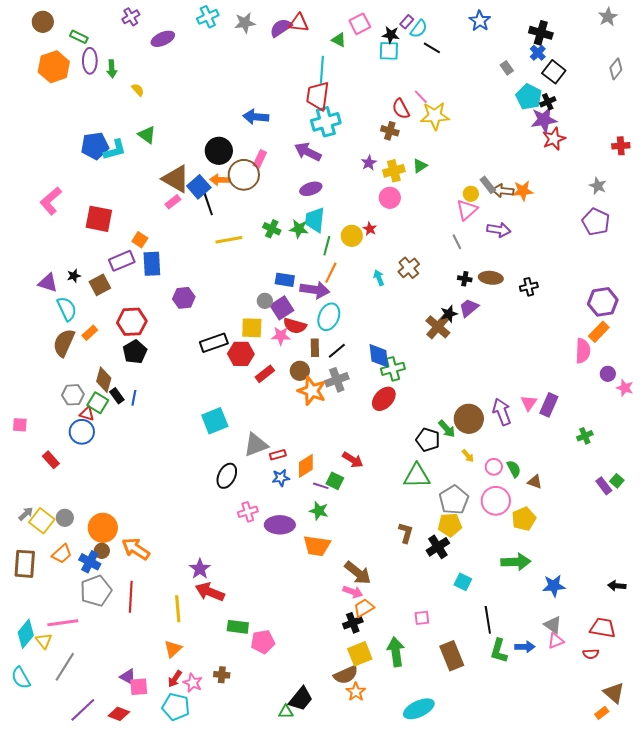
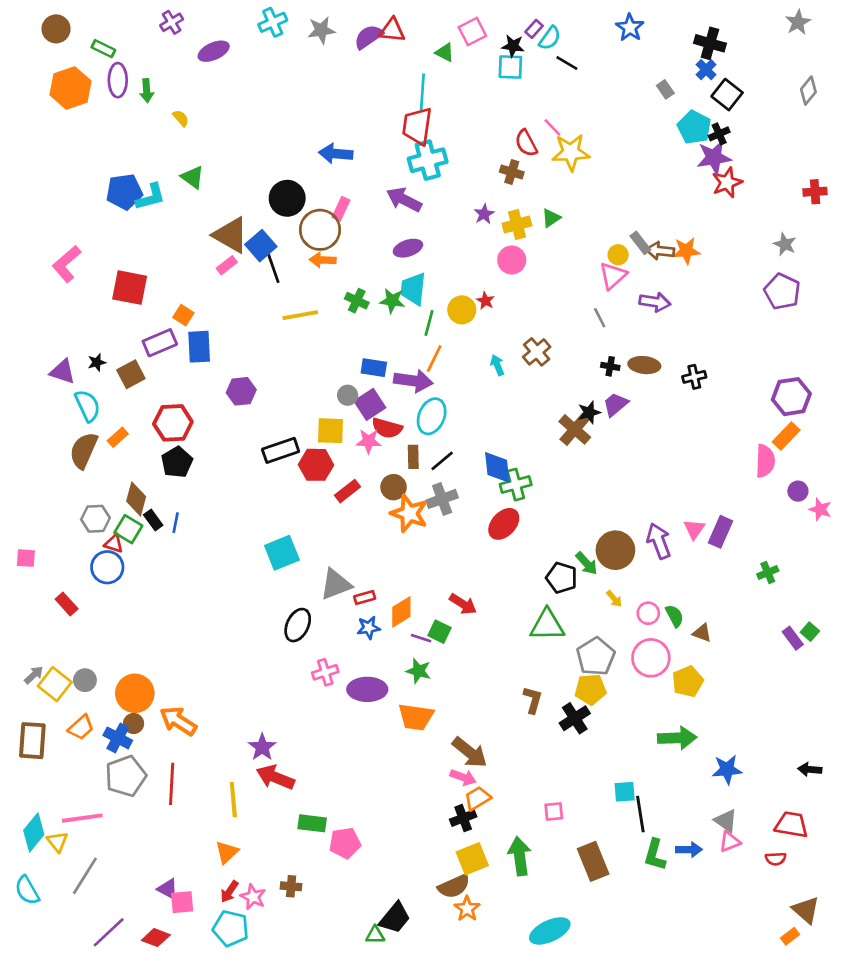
orange arrow: (220, 180) -> (323, 260), moved
cyan square: (463, 582) -> (625, 792), moved, turned -30

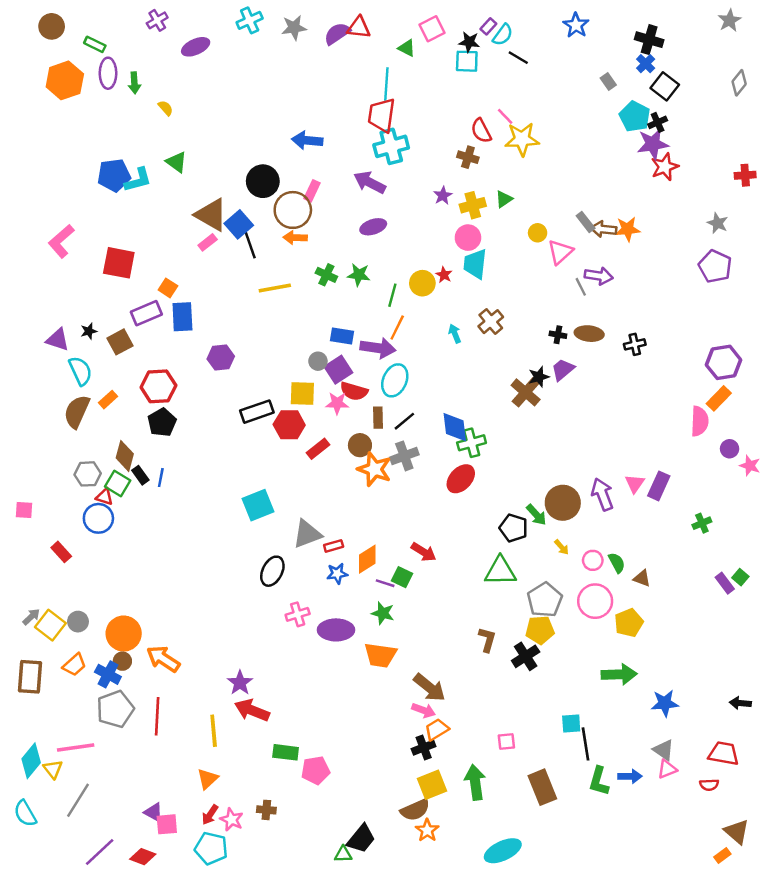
yellow circle: (618, 255) -> (538, 233), moved
cyan trapezoid: (413, 289) -> (475, 264), moved
gray line: (600, 318) -> (581, 287), moved

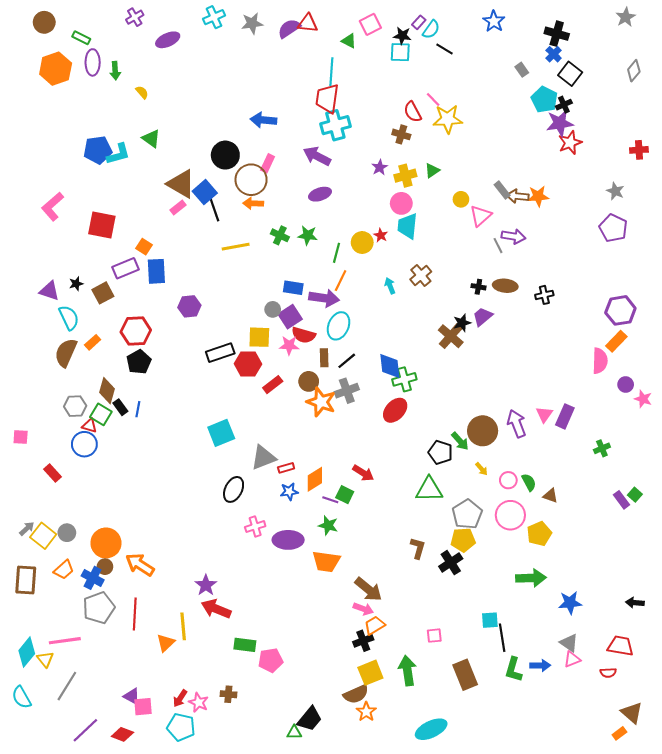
orange triangle: (208, 779) -> (166, 643), moved

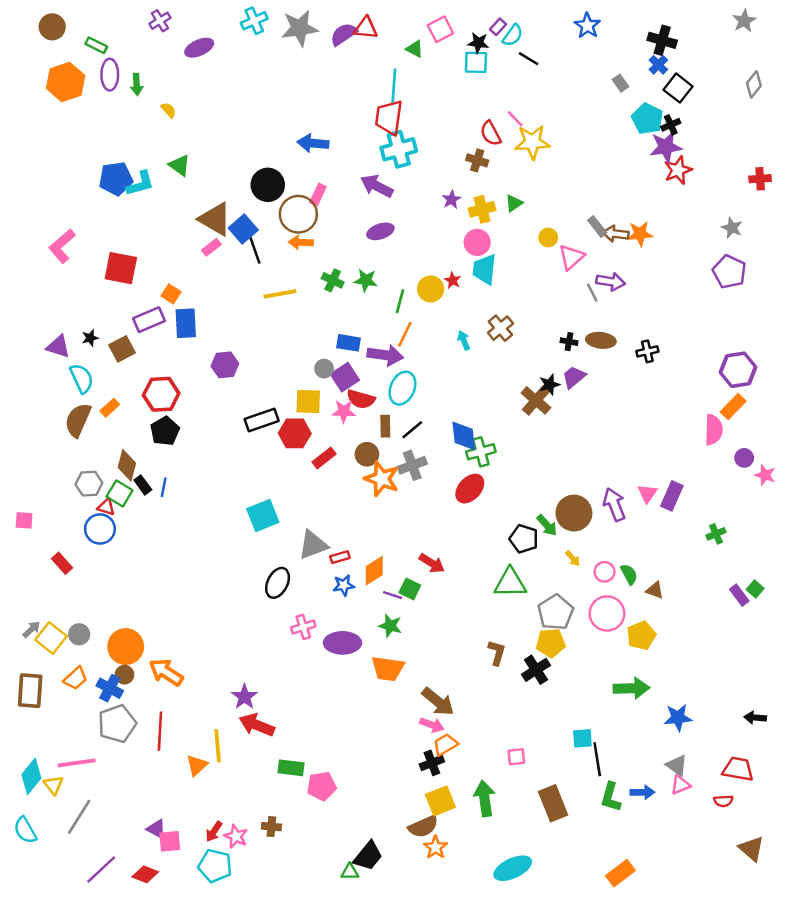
gray star: (252, 23) -> (300, 28), size x1.4
orange rectangle: (619, 733) -> (620, 873), moved, size x1.6

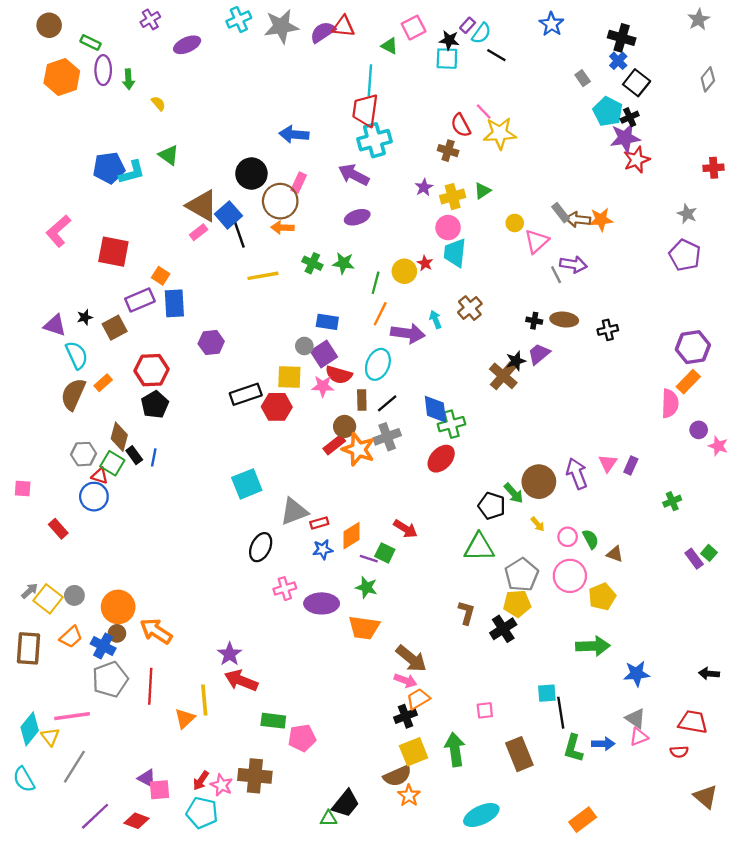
purple arrow: (385, 355) -> (408, 333), moved
red rectangle: (324, 458) -> (334, 445), moved
purple rectangle: (672, 496) -> (631, 466), size x0.7
brown cross: (271, 827) -> (255, 776), size x1.8

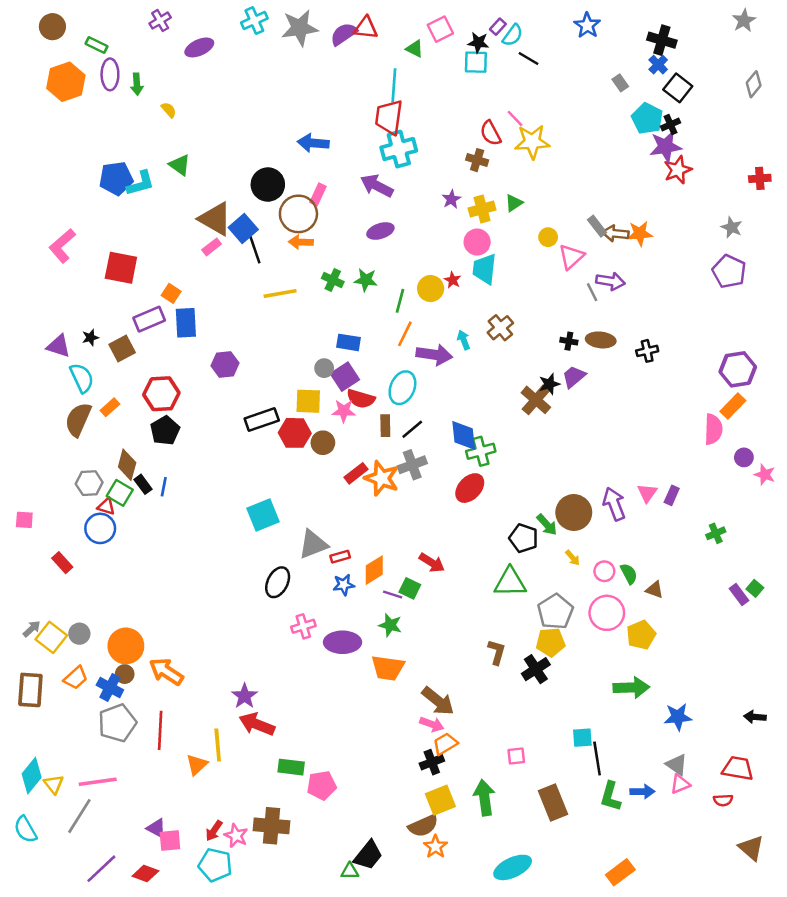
brown circle: (345, 426) -> (323, 443), moved
pink line: (72, 716) -> (98, 782), moved

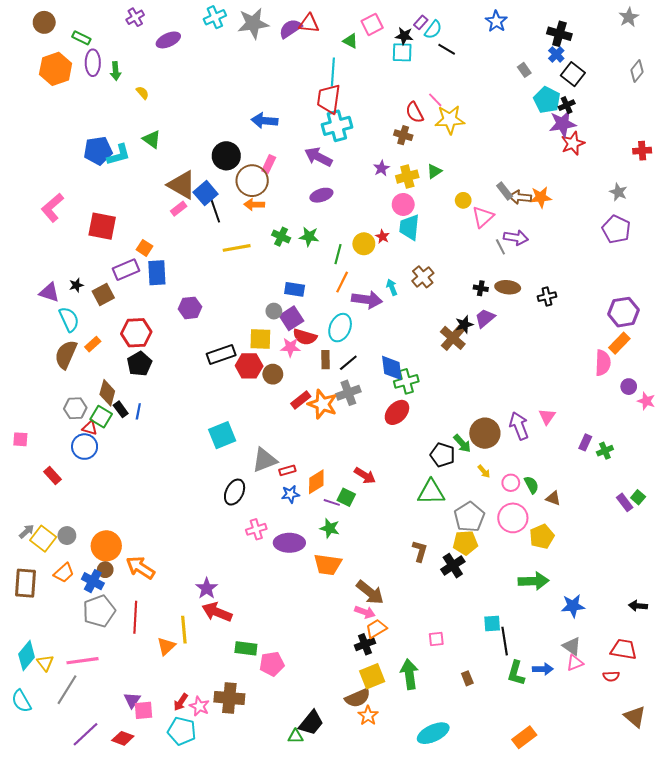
purple rectangle: (672, 495) -> (585, 442), moved
brown rectangle: (553, 803) -> (467, 678), size x0.5
purple triangle: (156, 828) -> (132, 700), turned 36

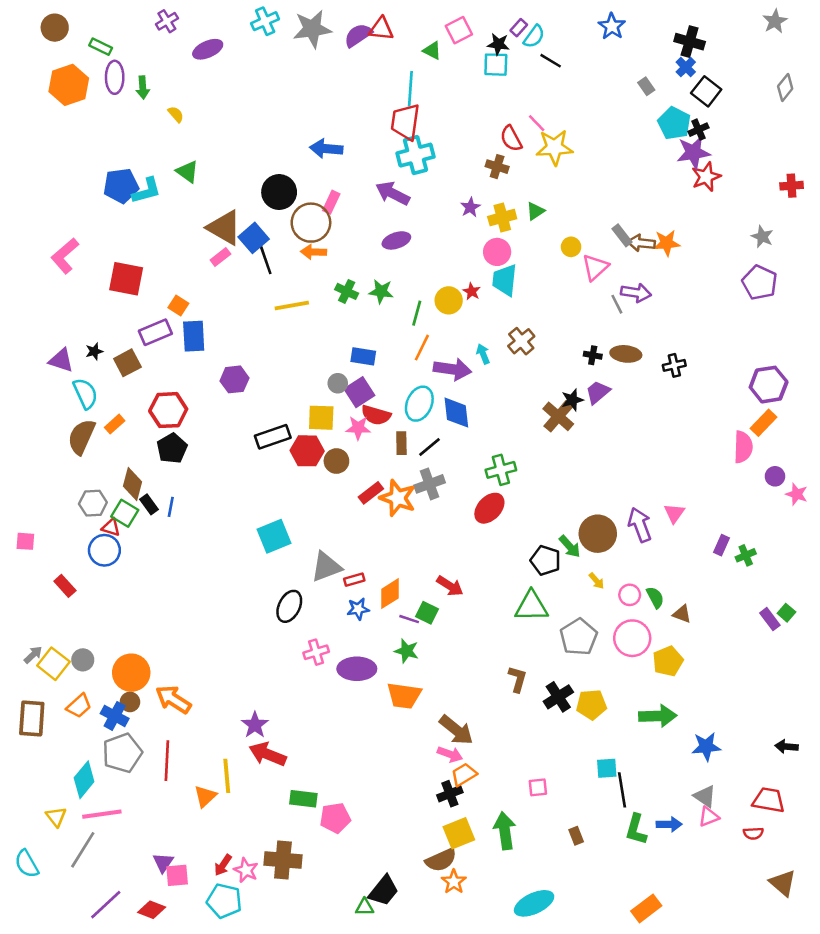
blue diamond: (392, 368) -> (456, 413), moved
yellow pentagon: (465, 543) -> (591, 704), moved
cyan diamond: (27, 656) -> (84, 780), moved

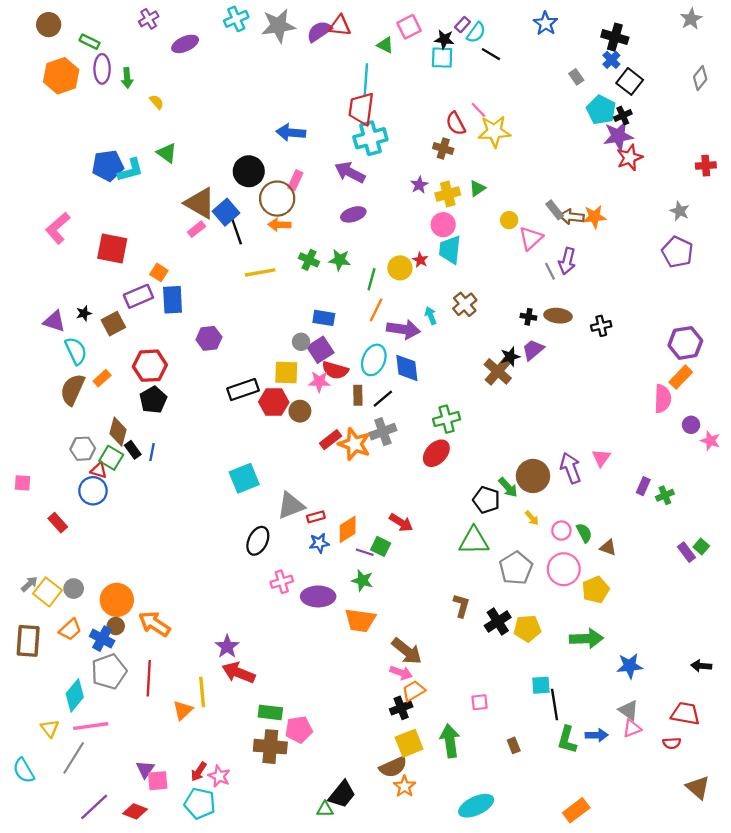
purple arrow: (636, 293) -> (567, 261), turned 95
brown cross: (283, 860) -> (270, 747), moved

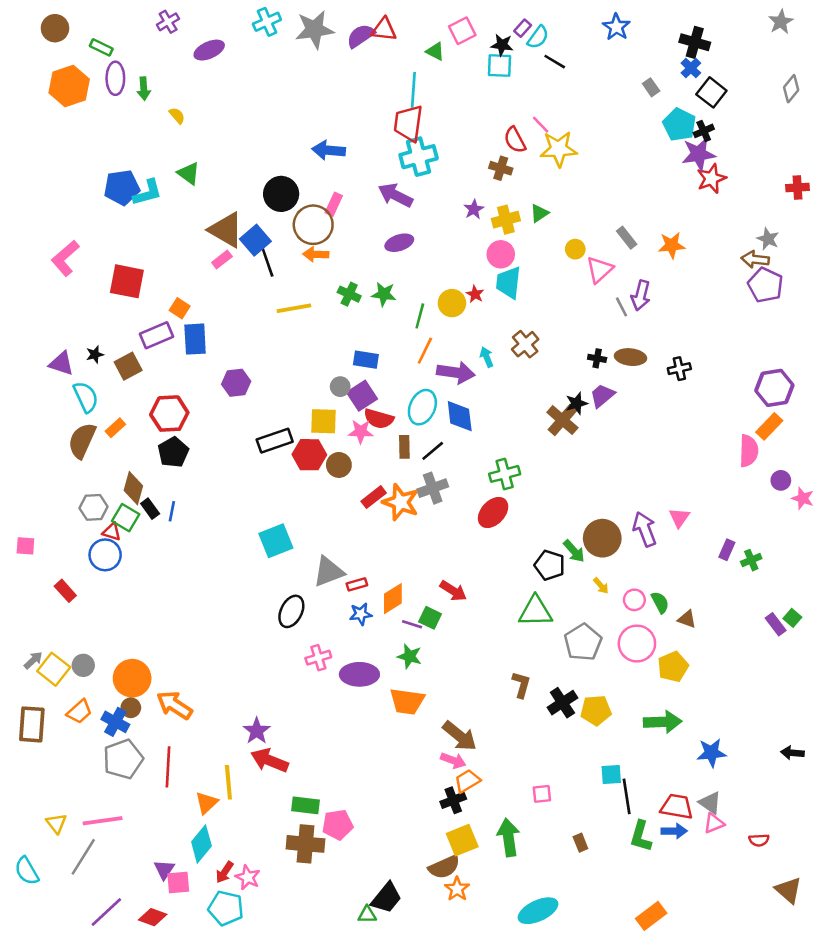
brown arrow: (572, 217) -> (755, 259), moved
cyan diamond: (75, 695) -> (201, 844), moved
red trapezoid: (685, 714) -> (677, 807), moved

